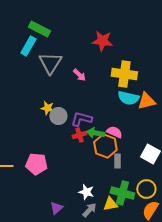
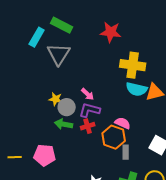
green rectangle: (39, 29) -> (62, 25), moved
pink arrow: (79, 75) -> (88, 94), moved
green arrow: (95, 133) -> (64, 124), moved

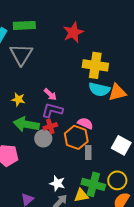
green rectangle: (62, 25) -> (24, 25), turned -30
red star: (111, 32) -> (73, 32), turned -30
gray circle: (67, 107) -> (43, 138), moved
green arrow: (64, 124) -> (26, 124), size x1.4

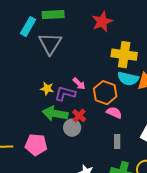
purple L-shape: (52, 110) -> (65, 94), moved
red cross: (50, 126) -> (79, 116), turned -32
orange hexagon: (76, 137) -> (105, 93), moved

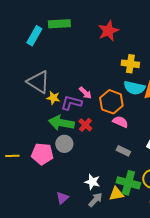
gray triangle: (50, 44) -> (38, 82), moved, turned -30
yellow cross: (124, 55) -> (130, 64), size x0.7
gray circle: (72, 128) -> (64, 144), moved
gray rectangle: (117, 142) -> (123, 151), turned -64

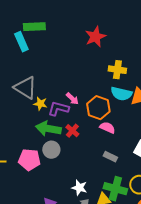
green rectangle: (59, 24) -> (34, 27), moved
cyan rectangle: (34, 36) -> (21, 42), turned -54

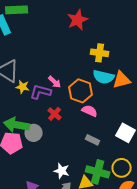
green arrow: (48, 129) -> (17, 125), moved

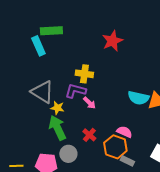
yellow cross: (100, 53) -> (84, 74), moved
orange hexagon: (81, 91) -> (115, 147), moved
purple L-shape: (41, 92) -> (75, 91), moved
green arrow: (17, 125) -> (57, 128), moved, turned 55

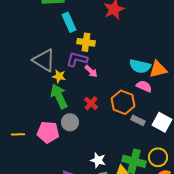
cyan rectangle: (38, 46) -> (69, 22), moved
pink semicircle: (124, 132) -> (144, 86), moved
orange hexagon: (115, 147) -> (123, 102), moved
gray rectangle: (127, 161) -> (138, 120), moved

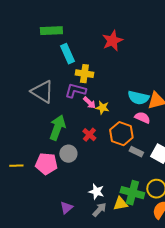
yellow star: (59, 76) -> (102, 108), moved
green arrow: (59, 96) -> (57, 128), turned 45

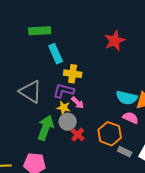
red star: (112, 41) -> (115, 41), moved
yellow star: (102, 108) -> (64, 108), moved
gray circle: (68, 154) -> (68, 122), moved

